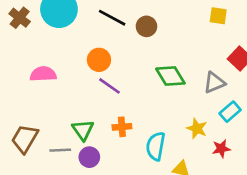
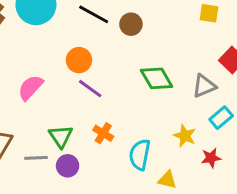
pink semicircle: (43, 74) -> (30, 88), moved, turned -45
orange cross: (122, 127) -> (103, 133), turned 36

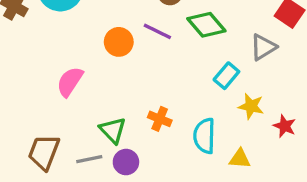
green diamond: (157, 78) -> (206, 25), moved
purple line: (90, 89) -> (157, 31), moved
cyan rectangle: (221, 118) -> (226, 76), moved
red star: (211, 158) -> (285, 126), turned -30

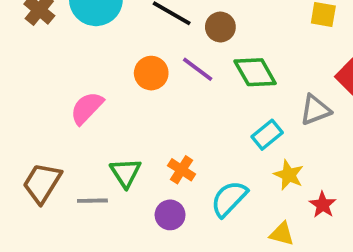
cyan semicircle: (204, 136) -> (229, 199), turned 32
yellow triangle: (240, 159) -> (282, 234), moved
purple circle: (126, 162) -> (170, 215), moved

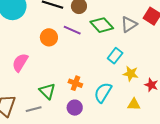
gray triangle: (315, 110) -> (129, 24), moved

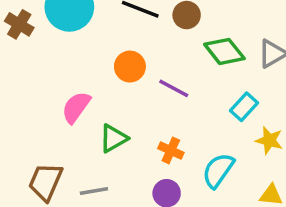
purple line: (72, 30) -> (174, 88), moved
green triangle: (47, 91) -> (113, 138), moved, turned 42

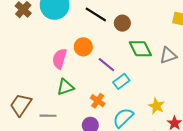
pink semicircle: (76, 107) -> (59, 59), moved, turned -30
cyan rectangle: (244, 107) -> (121, 81), moved

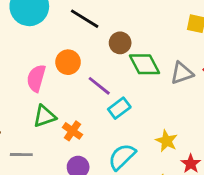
brown circle: (122, 23) -> (120, 43), moved
orange cross: (98, 101) -> (72, 131), moved

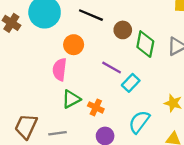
orange circle: (68, 62) -> (74, 45), moved
green diamond: (144, 64) -> (145, 44), turned 48

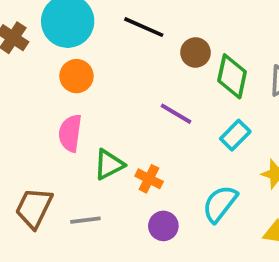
orange circle: (74, 45) -> (76, 76), moved
pink semicircle: (60, 70) -> (70, 133), moved
cyan rectangle: (131, 83) -> (235, 135), moved

